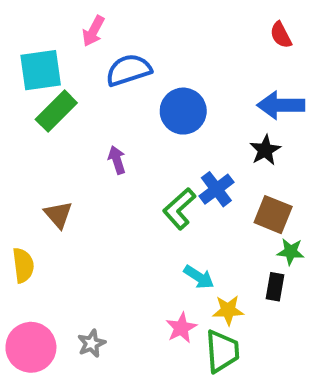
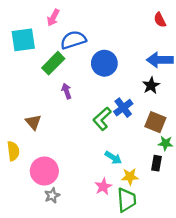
green rectangle: (56, 111) -> (53, 63), moved
pink circle: (31, 347) -> (44, 171), moved

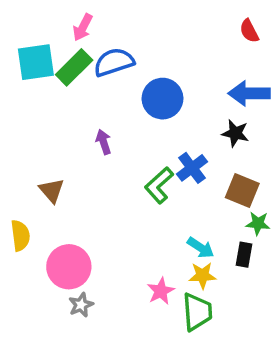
green rectangle: (53, 63) -> (74, 67), moved
black star: (151, 85) -> (235, 133), turned -30
cyan arrow: (113, 158) -> (201, 248), moved

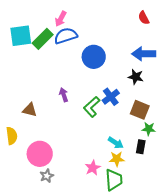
pink arrow: (83, 27) -> (61, 19), moved
purple arrow: (104, 142) -> (64, 95), moved
brown triangle: (52, 190) -> (30, 110), turned -35

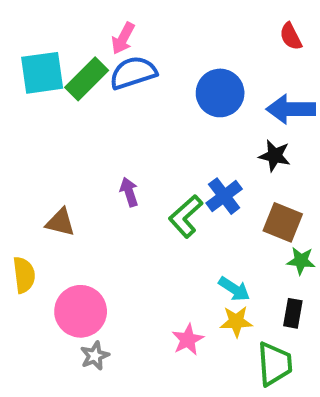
blue circle: (94, 57) -> (220, 93), moved
black rectangle: (141, 147) -> (293, 313), moved
green trapezoid: (114, 180) -> (275, 364), moved

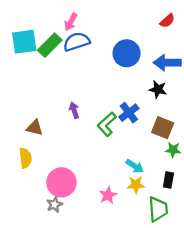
red semicircle: (291, 36) -> (167, 21), turned -105
yellow semicircle: (24, 275) -> (25, 158), moved
pink circle: (81, 311) -> (61, 182), moved

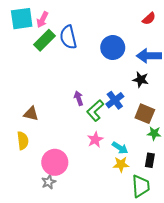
pink arrow: (71, 22) -> (42, 20), moved
cyan square: (24, 42) -> (22, 19), moved
blue semicircle: (77, 42) -> (68, 37), turned -85
purple arrow: (74, 110) -> (79, 98), moved
pink star: (108, 195) -> (95, 140), moved

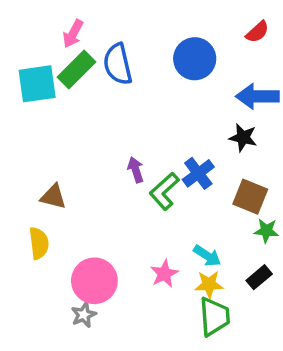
cyan square: (22, 19) -> (37, 84), moved
blue circle: (113, 48) -> (195, 59), moved
pink star: (95, 140) -> (164, 274), moved
black rectangle: (150, 160) -> (259, 277), turned 40
green trapezoid: (141, 186) -> (214, 317), moved

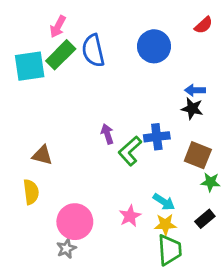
blue arrow: (257, 96) -> (195, 90), moved, size x0.6
blue cross: (198, 173) -> (157, 137), turned 30

